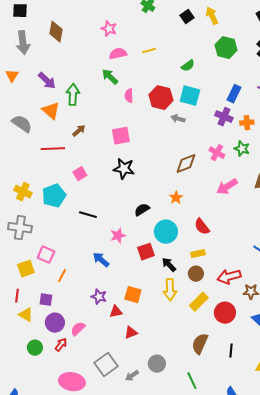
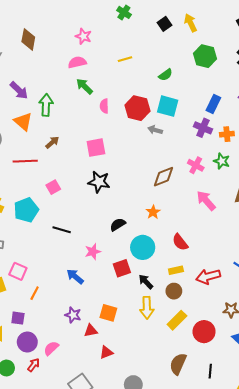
pink semicircle: (118, 54) -> (77, 62), moved
pink arrow: (227, 187) -> (206, 201), turned 80
red arrow: (229, 277) -> (208, 277), moved

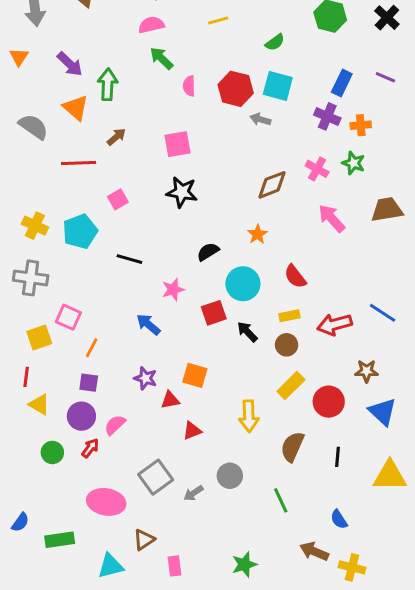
yellow arrow: (147, 308) -> (249, 416), moved
purple square: (18, 318) -> (89, 383), moved

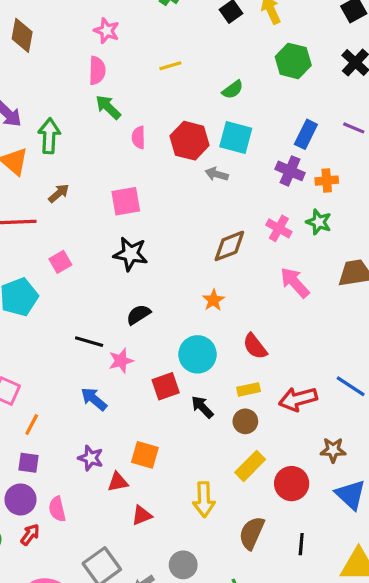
pink semicircle: (151, 25) -> (97, 71), turned 105
black semicircle: (208, 252) -> (139, 314), moved
black line: (129, 259) -> (89, 342), moved
pink semicircle: (115, 425) -> (57, 509), turned -60

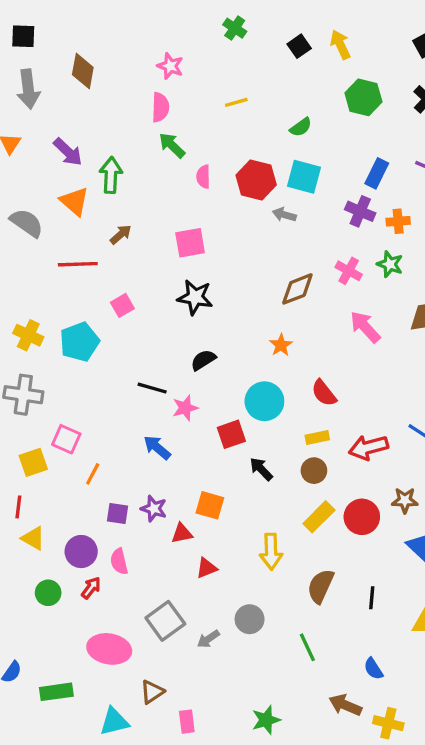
black arrow: (202, 407) -> (261, 469), moved
purple square: (28, 463) -> (117, 514), moved
red circle: (292, 484) -> (362, 517), moved

